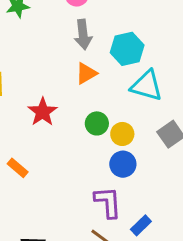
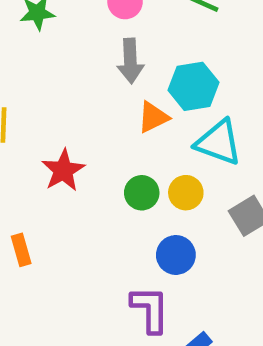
orange triangle: (86, 73) -> (153, 117), moved
yellow circle: (122, 134) -> (186, 193), moved
orange rectangle: (18, 168) -> (21, 250), turned 30

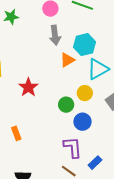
cyan triangle: (219, 142) -> (98, 69), turned -45
green circle: (142, 193) -> (66, 105), moved
orange rectangle: (21, 250) -> (16, 133), moved

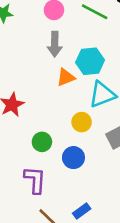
green circle: (66, 105) -> (42, 142), moved
purple L-shape: (73, 147) -> (35, 180), moved

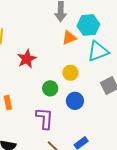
yellow circle: (82, 122) -> (70, 73), moved

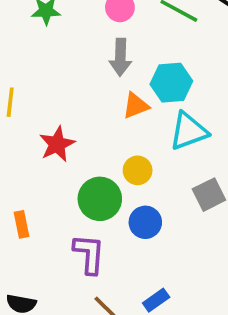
green circle: (50, 88) -> (100, 199), size x1.5

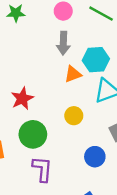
green circle: (100, 199) -> (33, 134), moved
blue circle: (145, 222) -> (95, 157), moved

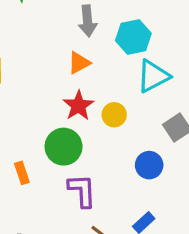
orange triangle: (73, 74) -> (79, 63), moved
red star: (22, 98) -> (78, 106), moved

